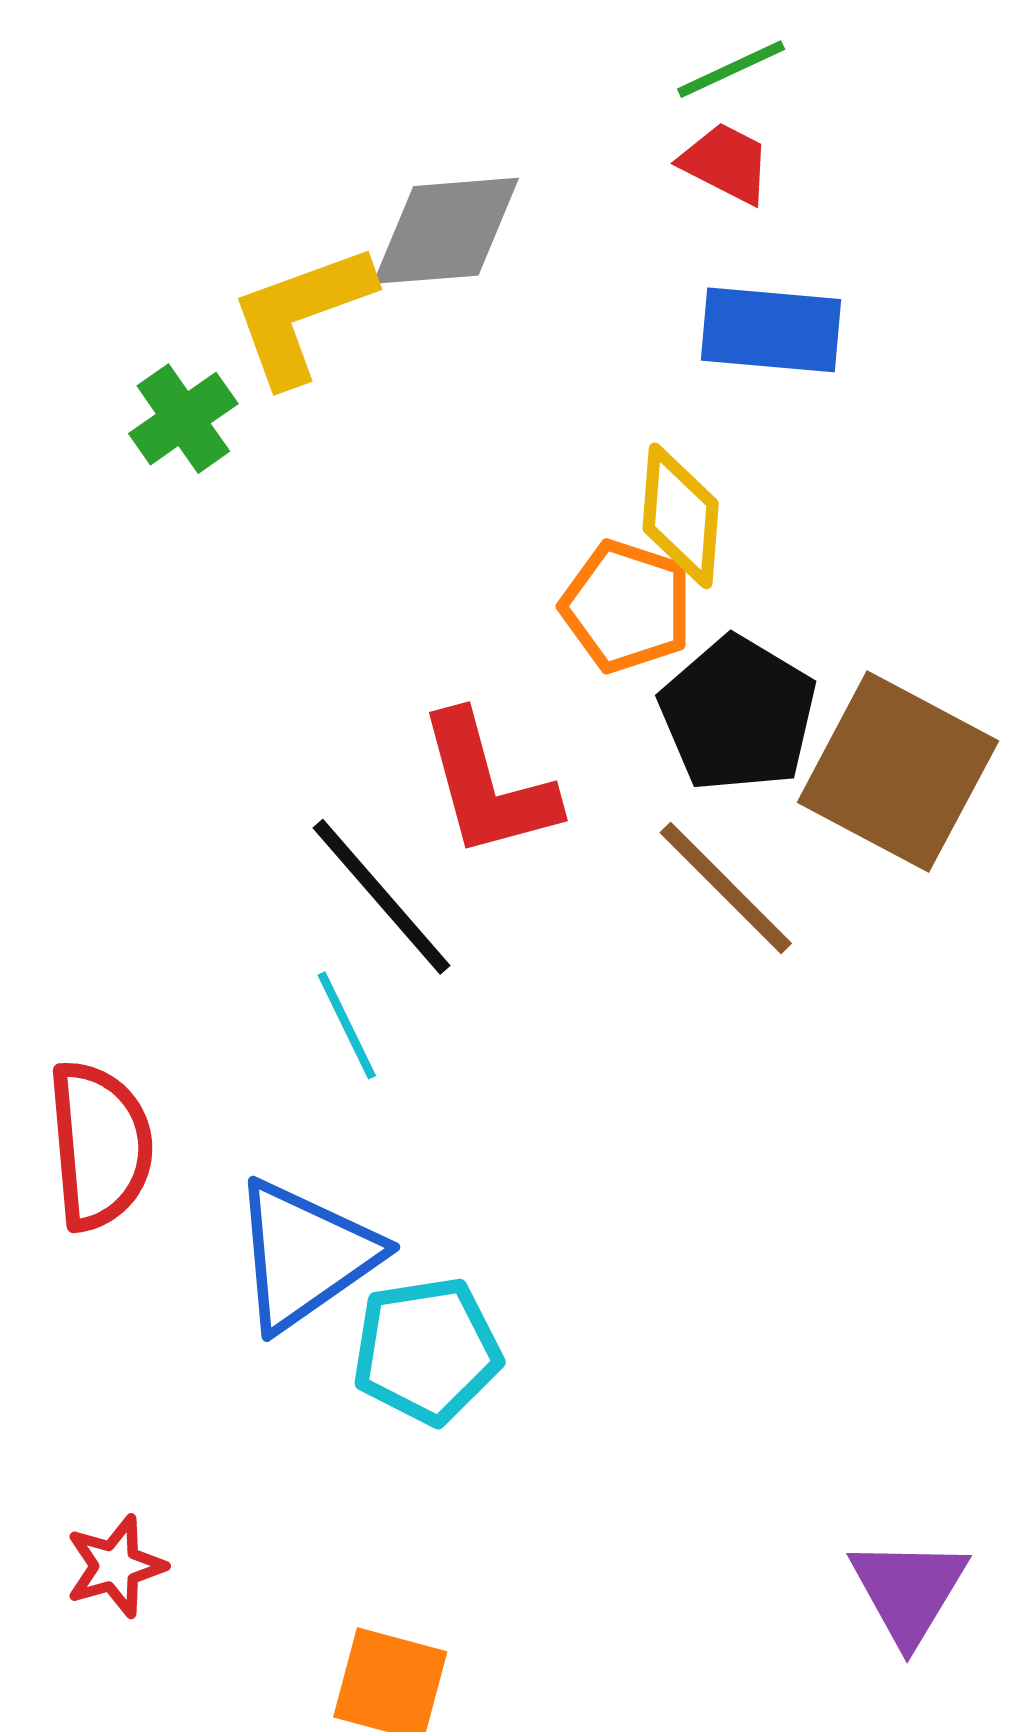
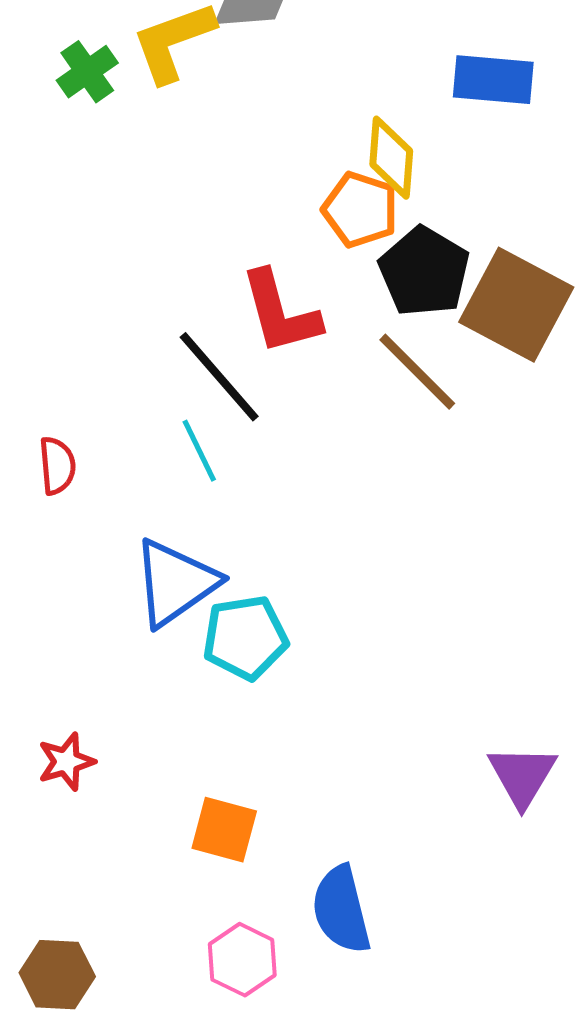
blue rectangle: (771, 330) -> (493, 80), moved
green cross: (183, 419) -> (87, 72), moved
red semicircle: (100, 1145) -> (57, 466), moved, size x0.6

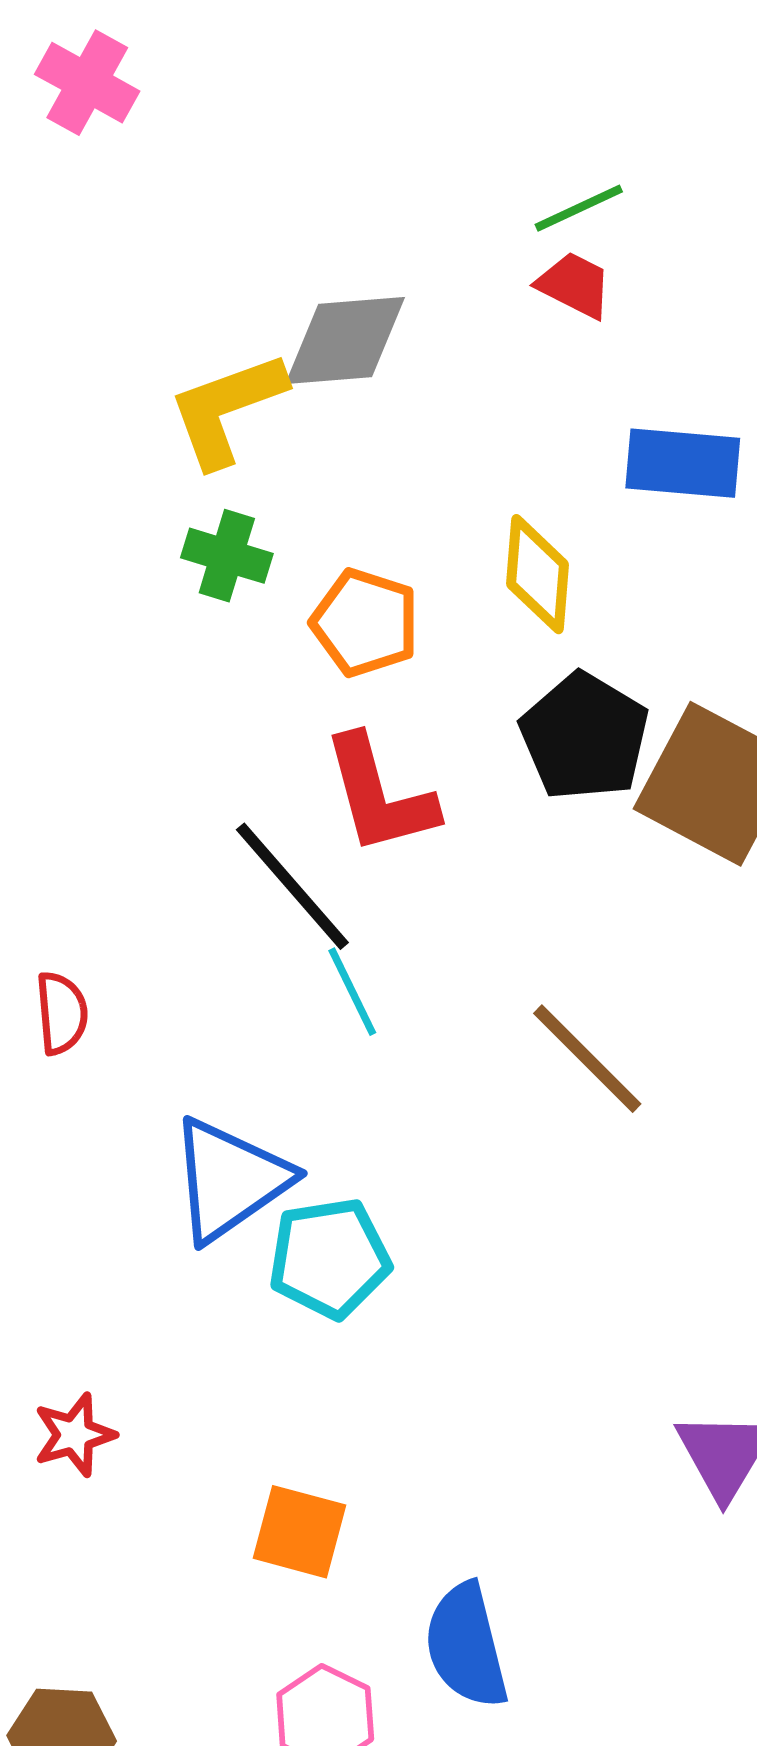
green cross: (87, 72) -> (227, 556), moved, turned -38
orange pentagon: (360, 210) -> (365, 623), moved
brown line: (417, 372) -> (587, 1059), moved
cyan line: (199, 451) -> (352, 992), moved

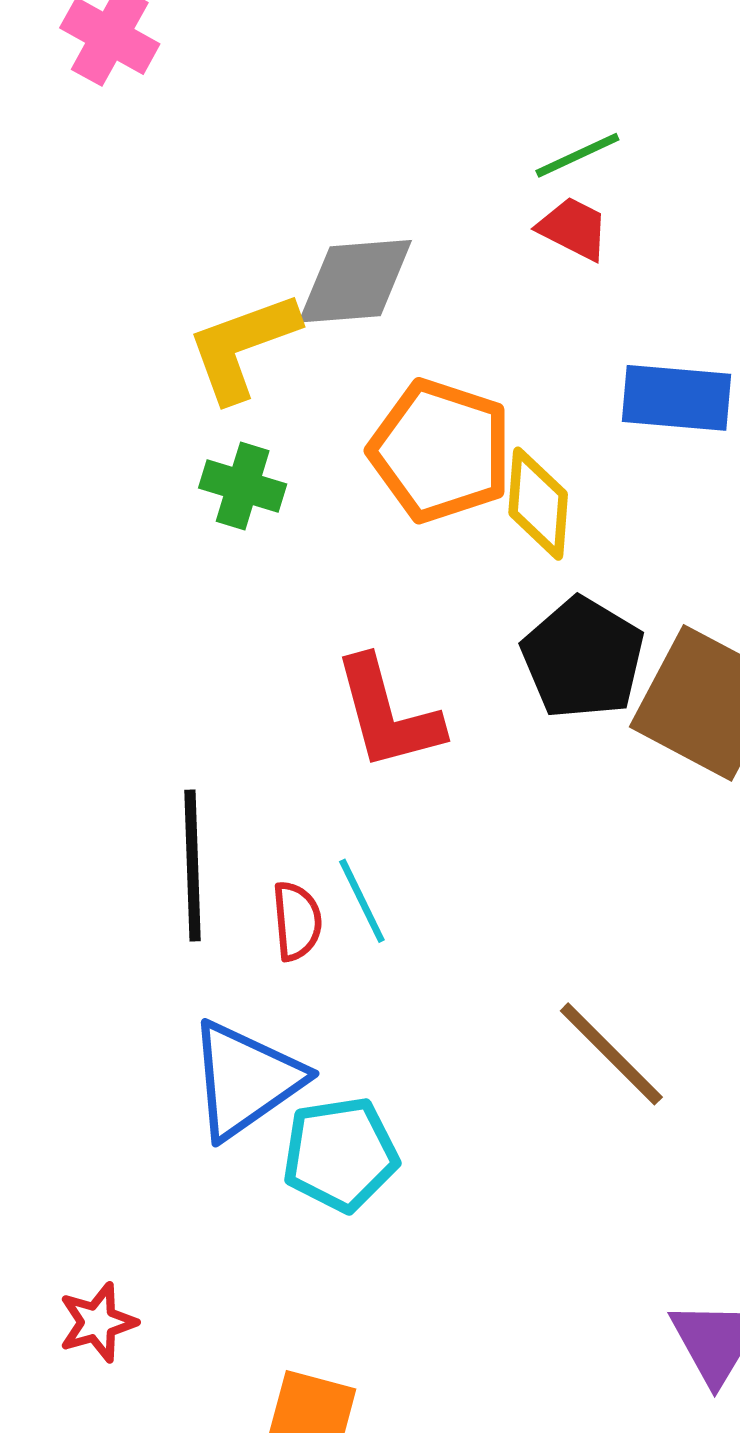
orange pentagon: (365, 623) -> (441, 451), moved, size x1.4
black line: (292, 886) -> (192, 866), moved, turned 39
red semicircle: (62, 1013) -> (297, 921), moved
brown line: (587, 1059) -> (611, 1054), moved

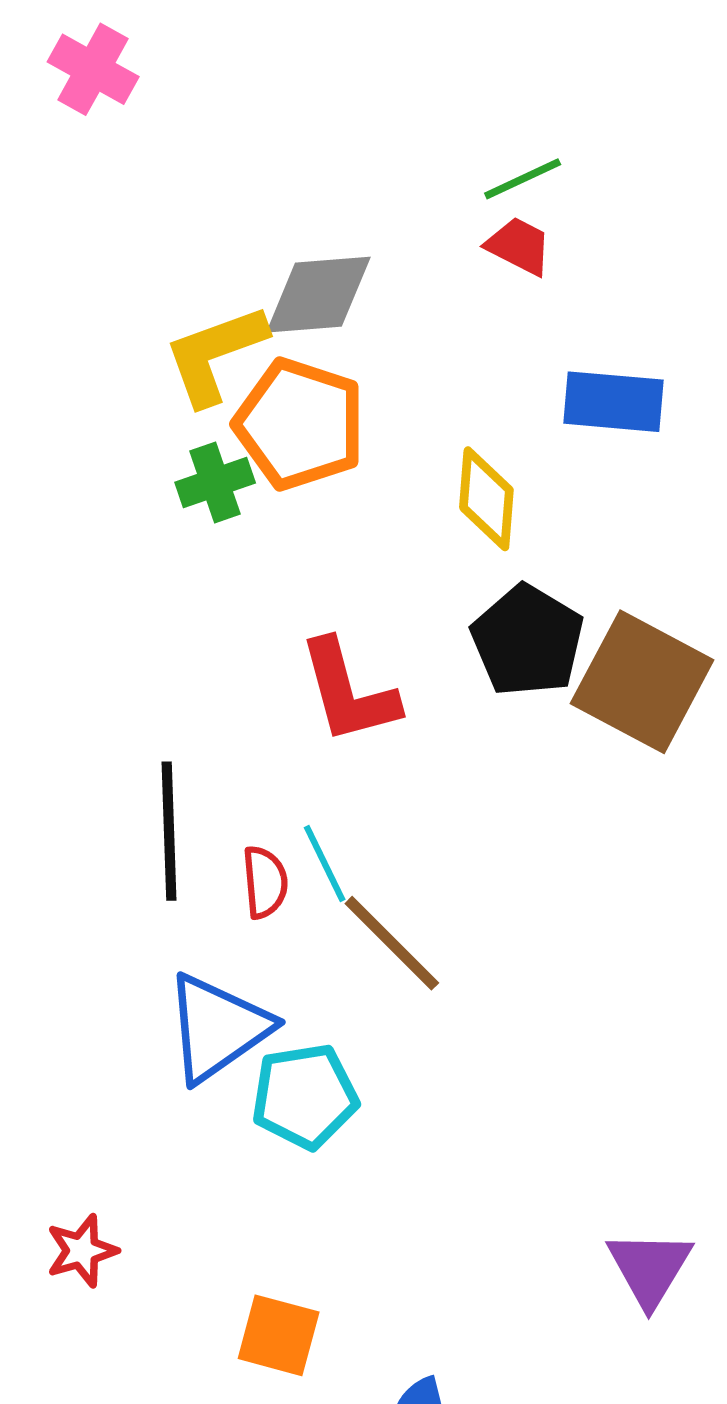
orange pentagon: (441, 451) -> (300, 424), moved
green cross: (243, 486) -> (215, 483), turned -36
brown line: (611, 1054) -> (392, 943), moved

